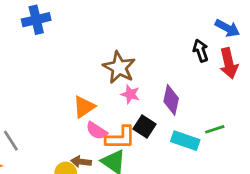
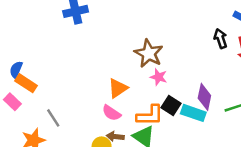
purple diamond: (171, 100) -> (204, 97), moved
pink semicircle: (97, 131) -> (112, 113), moved
cyan rectangle: (185, 141) -> (193, 113), moved

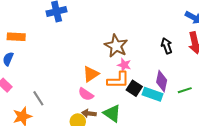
black arrow: (221, 39) -> (167, 46), moved
orange rectangle: (26, 83) -> (16, 37), moved, turned -30
orange L-shape: (150, 115) -> (118, 80), moved

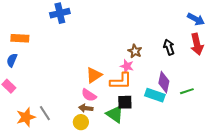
brown star: (116, 46) -> (135, 51), moved, size x0.6
black square: (134, 88) -> (125, 102), moved, turned -35
gray line: (38, 98) -> (45, 113), moved
brown arrow: (89, 113) -> (86, 108), moved

